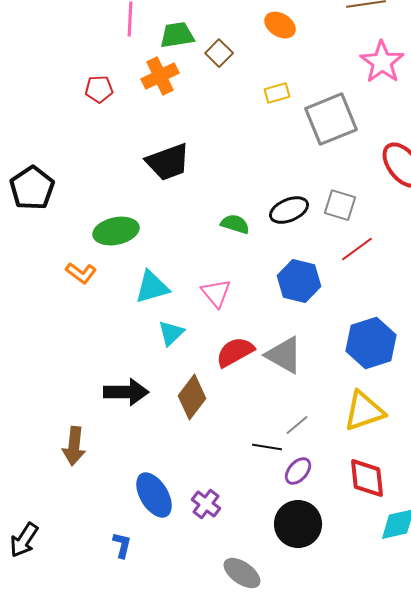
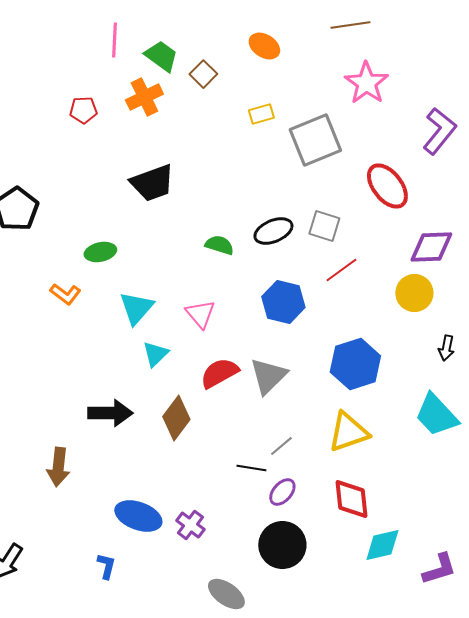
green trapezoid: (177, 35) -> (161, 56), turned 45
green ellipse: (116, 231) -> (100, 252), size x0.7
cyan triangle: (152, 287) -> (136, 308), turned -33
gray triangle: (284, 355) -> (268, 376), turned 45
blue ellipse: (154, 495) -> (138, 516), turned -39

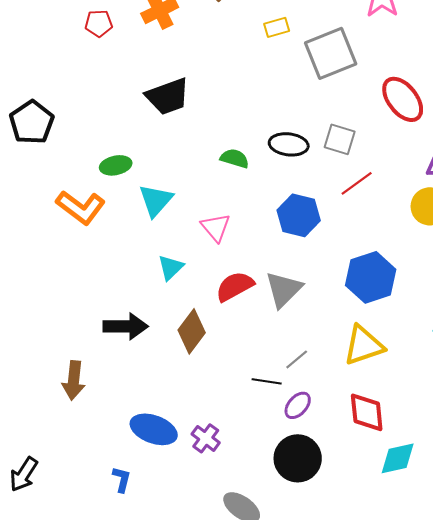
black ellipse: (273, 231) -> (289, 144), turned 30
orange L-shape: (65, 294) -> (81, 207), size x1.6
cyan triangle: (136, 308) -> (156, 200), moved

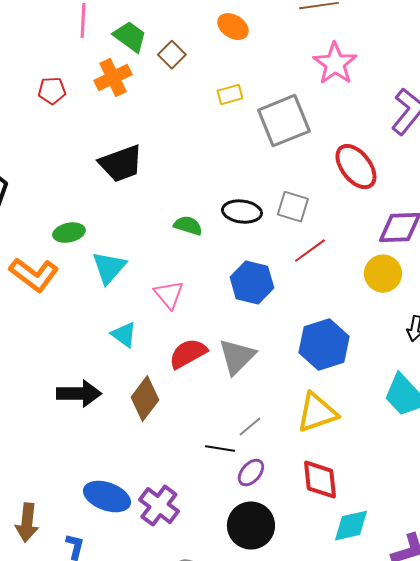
cyan triangle: (171, 267) -> (124, 335), turned -40
brown arrow: (74, 380) -> (27, 523), moved
purple cross: (206, 438) -> (159, 506), size x1.4

